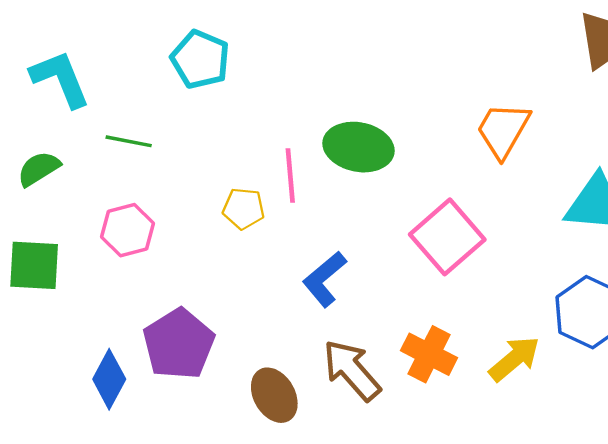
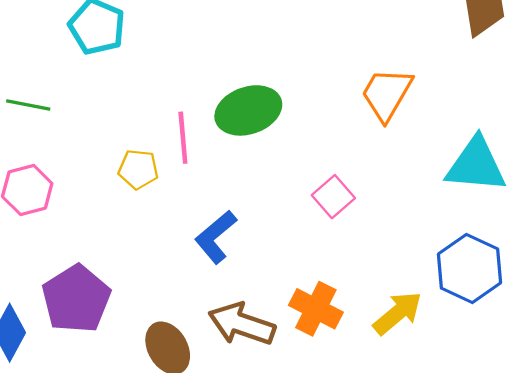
green ellipse: (358, 147) -> (248, 110), turned -30
pink square: (447, 237) -> (333, 197), size x0.6
brown arrow: (352, 370) -> (242, 324), turned -30

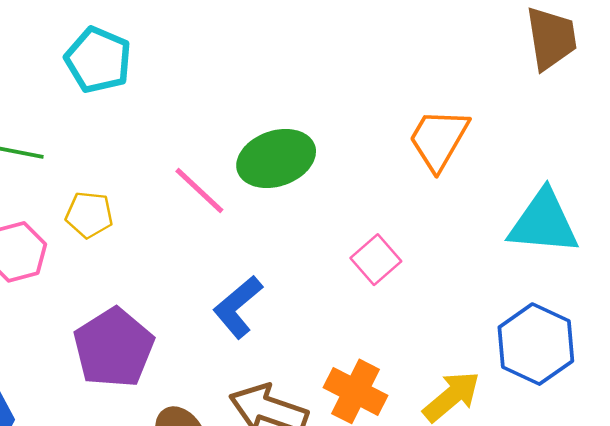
pink line: (183, 138) -> (199, 190), turned -42
yellow pentagon: (138, 169) -> (89, 215), moved
purple pentagon: (76, 299) -> (114, 348), moved

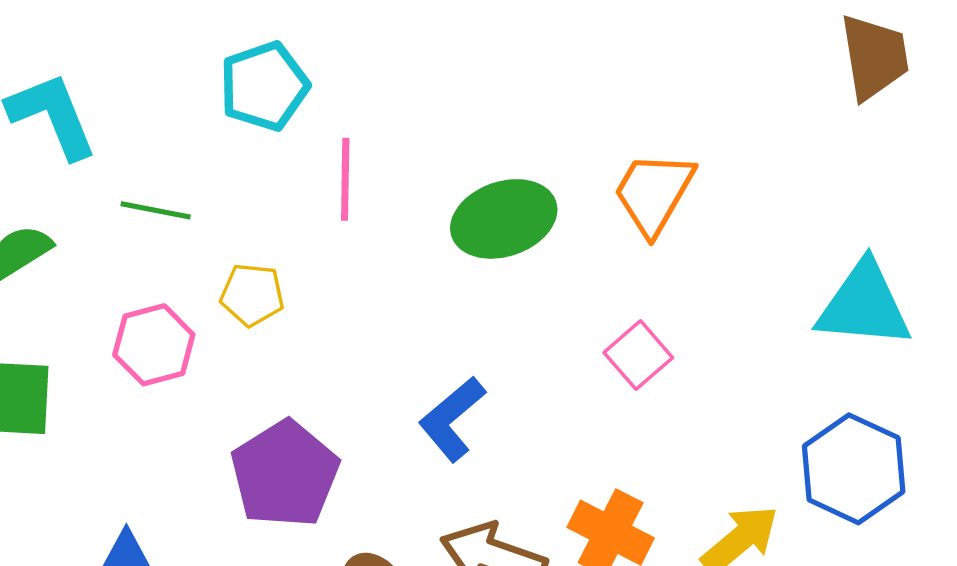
cyan pentagon: (98, 60) -> (264, 86), turned 30
orange trapezoid: (439, 139) -> (654, 193), moved
pink line: (199, 190) -> (345, 179), moved, turned 48

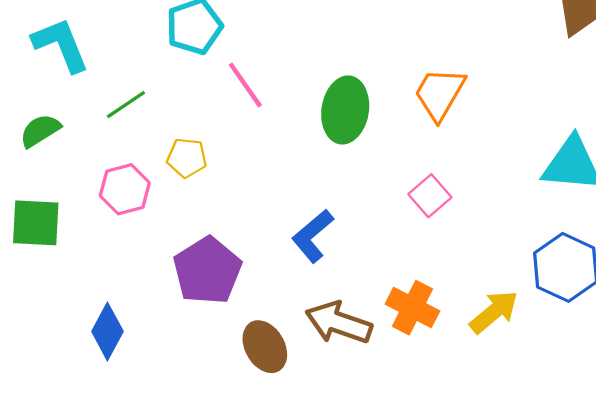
pink line: (345, 179) -> (245, 85), turned -36
green line: (156, 210) -> (126, 105), turned -45
green ellipse: (504, 219) -> (345, 110), turned -62

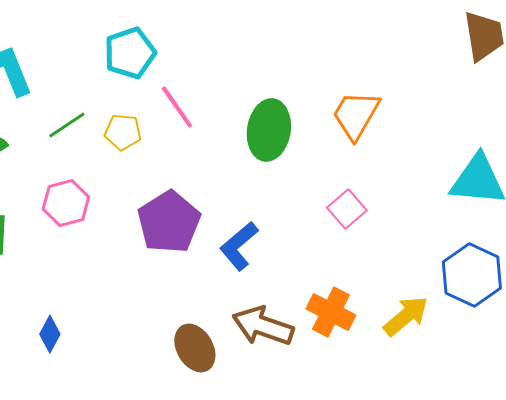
yellow pentagon: (187, 158) -> (123, 132), moved
purple pentagon: (207, 271) -> (169, 222), moved
blue diamond: (107, 331) -> (50, 334), size x0.7

